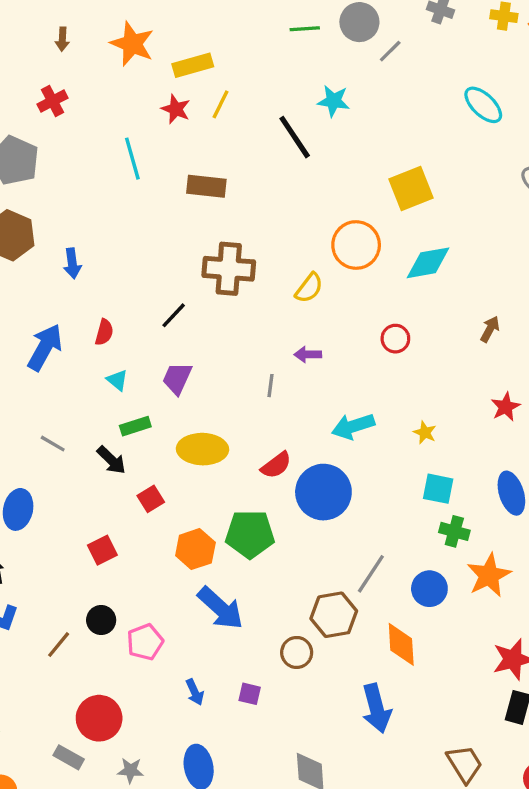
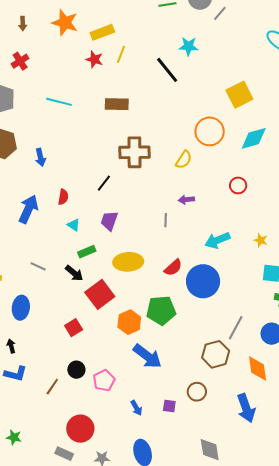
cyan line: (132, 159) -> (59, 102), moved, turned -55
red square: (151, 499) -> (100, 294), size x1.8
brown circle: (297, 652) -> (197, 392), moved

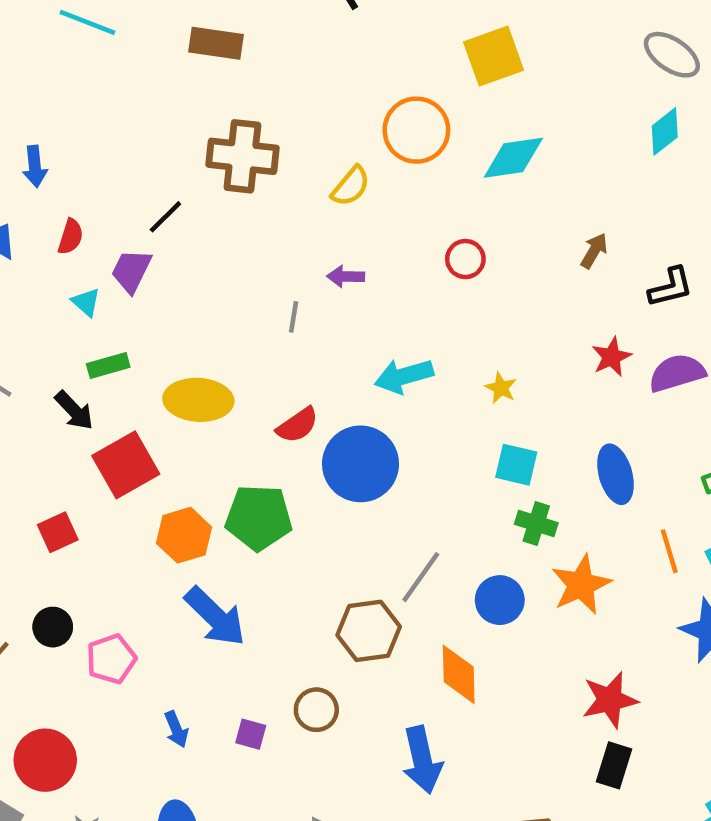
blue arrow: (40, 157) -> (35, 166), moved
purple trapezoid: (109, 221) -> (131, 271), moved

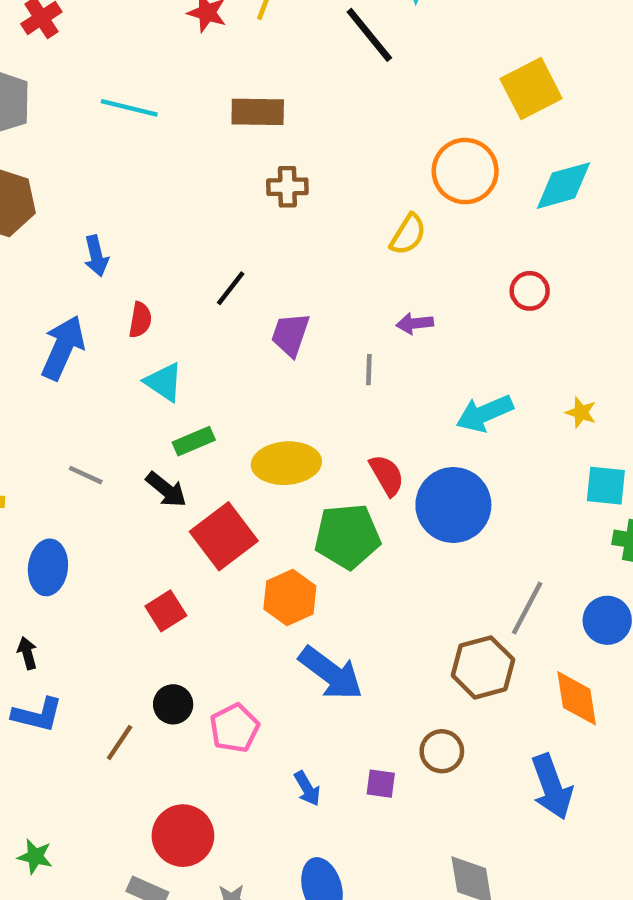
brown cross: (242, 156) -> (287, 187), moved, size x0.6
purple trapezoid: (131, 271) -> (290, 335), moved
cyan triangle: (86, 302) -> (164, 382), size x1.4
red semicircle: (298, 425) -> (387, 475), turned -78
green pentagon: (259, 518) -> (347, 536), moved

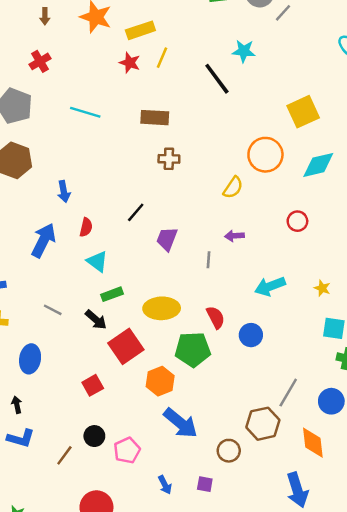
blue circle: (453, 505) -> (251, 335), size x0.6
brown circle: (442, 751) -> (229, 451), moved

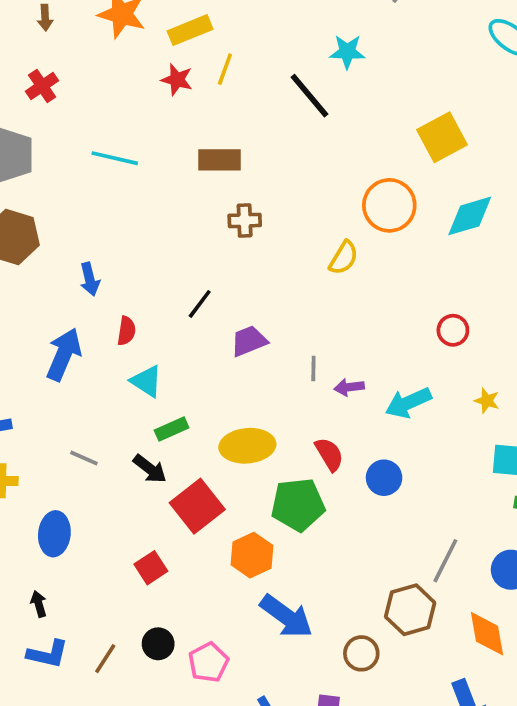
red circle: (297, 221) -> (453, 330), moved
purple arrow: (234, 236) -> (349, 387), moved
purple trapezoid: (167, 239) -> (249, 341), turned 50
brown line: (64, 455) -> (105, 659), moved

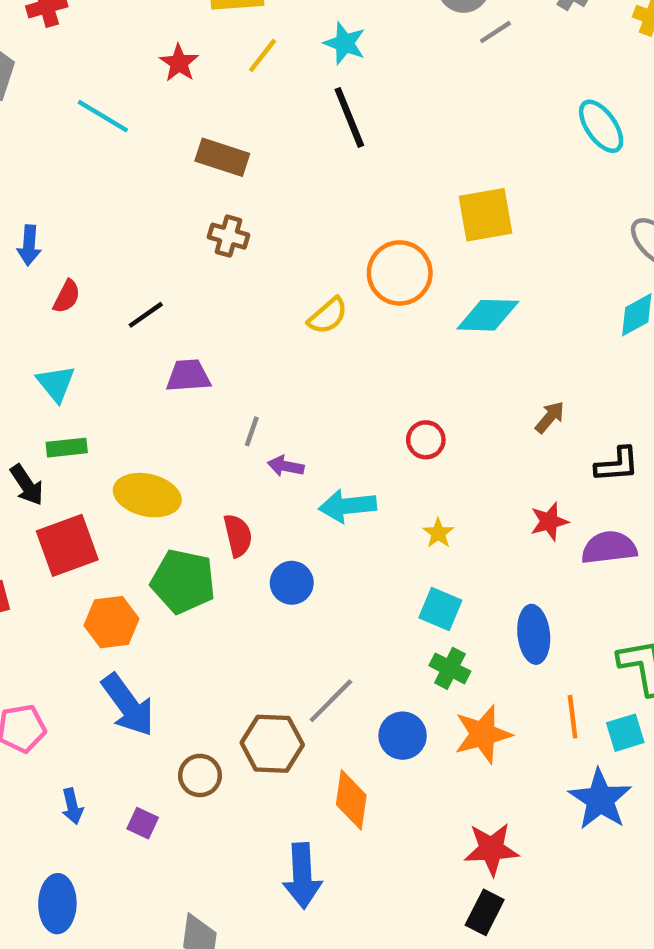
cyan star: (347, 52) -> (345, 43), moved
red star: (177, 80) -> (179, 63), moved
red semicircle: (126, 331) -> (67, 296), moved

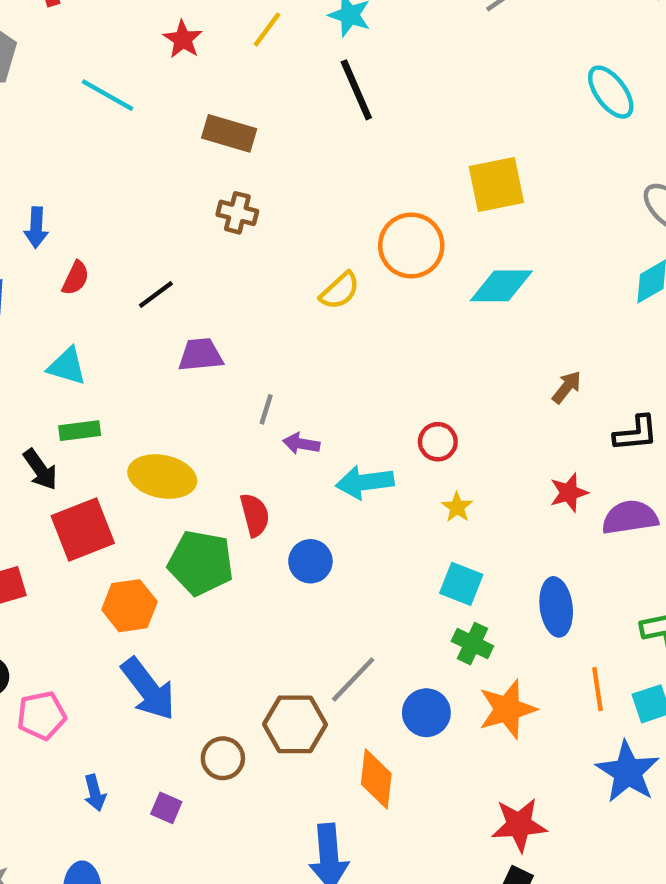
cyan triangle: (56, 383) -> (67, 366), turned -33
red circle: (426, 440) -> (438, 442), moved

